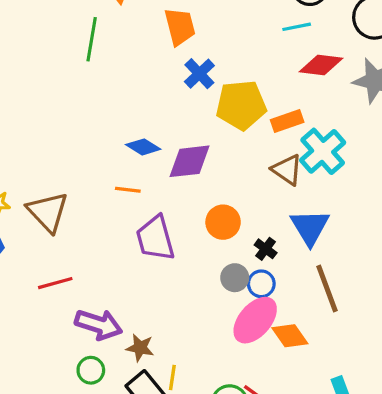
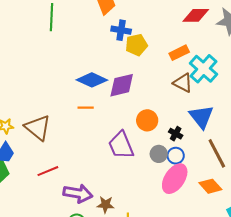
blue cross: (199, 74) -> (121, 30), turned -30
yellow pentagon: (241, 105) -> (136, 45), moved, size x0.7
blue diamond: (143, 147) -> (92, 80), size x1.4
purple trapezoid: (155, 238) -> (121, 145), moved
orange diamond: (290, 336) -> (210, 186), moved

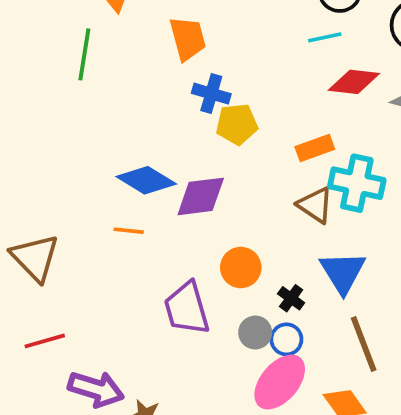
cyan cross: (203, 69) -> (357, 183), turned -36

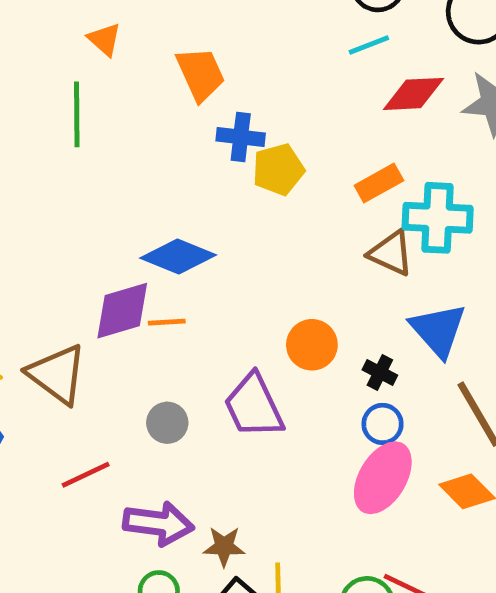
purple diamond: (201, 196) -> (122, 311), moved
gray circle: (255, 333) -> (167, 423), moved

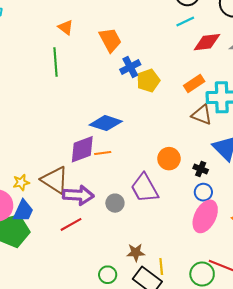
blue cross: (241, 137) -> (130, 67), turned -30
gray circle: (167, 423) -> (115, 203), moved
purple arrow: (158, 523) -> (78, 195), moved

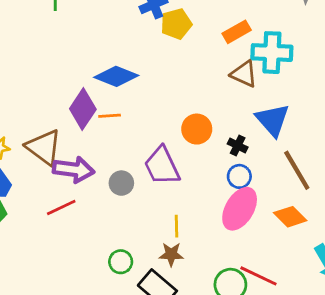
purple diamond: (82, 149) -> (83, 109), turned -40
brown star: (136, 252) -> (171, 254), moved
yellow line: (161, 266) -> (177, 226), moved
green circle: (108, 275) -> (121, 262), moved

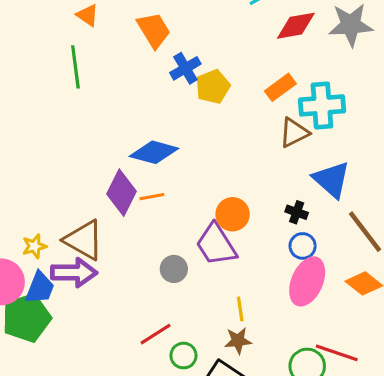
brown triangle: (244, 74) -> (294, 133), turned -44
orange circle: (197, 129) -> (233, 214), moved
purple arrow: (74, 169) -> (74, 273), moved
red line: (61, 207) -> (156, 334), moved

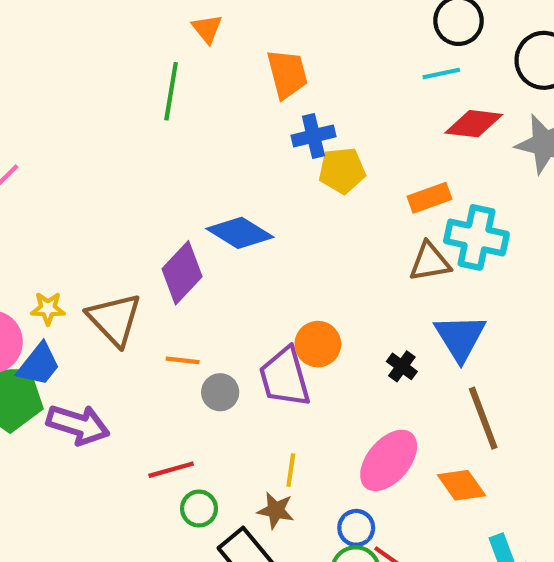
orange line: (152, 197) -> (183, 360), moved
blue circle: (303, 246) -> (356, 528), moved
purple arrow: (74, 273) -> (78, 425), moved

